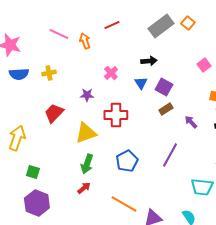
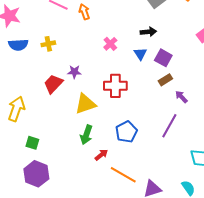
purple star: (87, 95) -> (74, 72), moved
purple arrow: (191, 122) -> (181, 97), moved
red arrow: (84, 188) -> (101, 155), moved

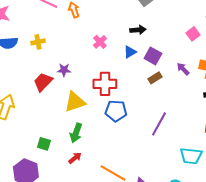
blue triangle: (140, 54) -> (130, 52), turned 32
purple arrow: (181, 97) -> (183, 69), moved
blue pentagon: (126, 132) -> (116, 111), moved, turned 30
green square: (32, 143) -> (44, 144), moved
red arrow: (101, 155) -> (75, 158), moved

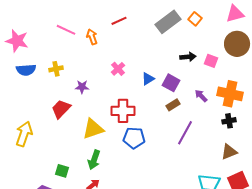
black arrow: (138, 30) -> (188, 57), moved
pink square: (193, 34) -> (211, 61), turned -32
purple star: (64, 70) -> (82, 87), moved
purple line: (159, 124) -> (185, 133), moved

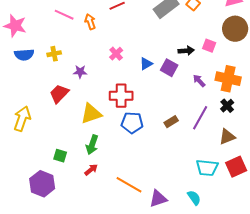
black arrow: (188, 57) -> (186, 51), moved
brown rectangle: (173, 105) -> (171, 122), moved
black cross: (229, 121) -> (227, 106), turned -32
purple line: (185, 133) -> (200, 118), moved

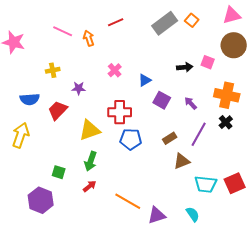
blue semicircle: (24, 55) -> (30, 99), moved
purple square: (169, 68) -> (162, 100), moved
purple arrow: (199, 81) -> (191, 103), moved
brown triangle: (227, 137) -> (182, 161), moved

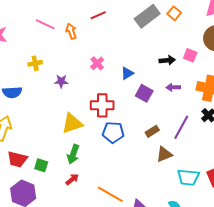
purple arrow: (191, 103) -> (173, 87), moved, turned -48
red trapezoid: (58, 110) -> (17, 159), moved, turned -120

